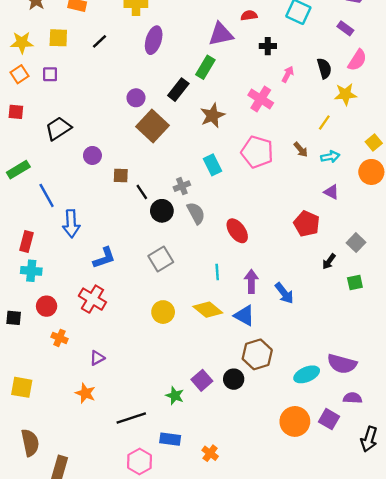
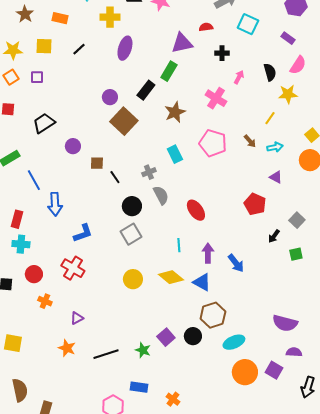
black circle: (162, 211) -> (132, 206), moved
cyan ellipse: (307, 374) -> (234, 342), moved
black line: (131, 418) -> (106, 354), moved

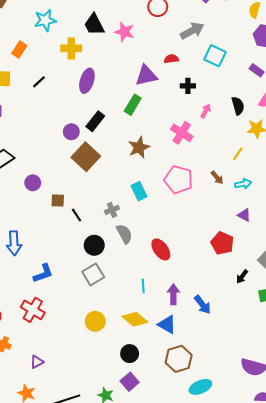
orange rectangle: (60, 18) -> (19, 49), turned -70
black rectangle: (146, 90) -> (95, 121), moved
black circle: (193, 336) -> (130, 354), moved

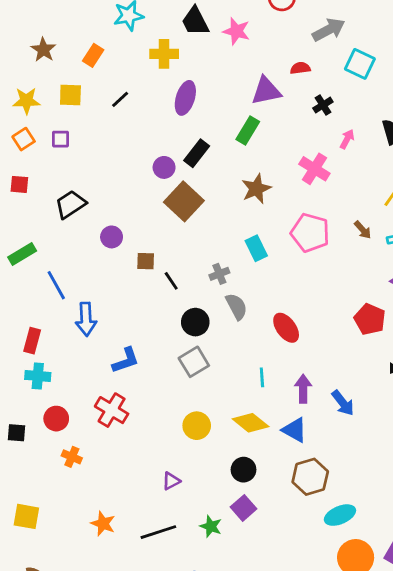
black cross: (188, 86) -> (323, 105), turned -32
purple triangle: (37, 362) -> (171, 481), moved

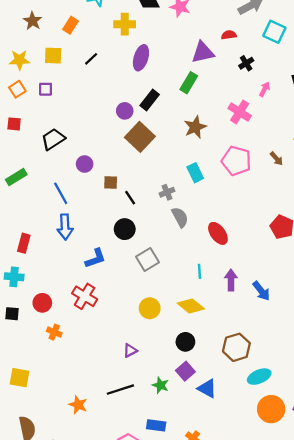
blue line: (56, 285) -> (61, 193), moved
black circle: (195, 322) -> (125, 229), moved
cyan cross: (38, 376) -> (14, 277), moved
blue triangle: (295, 430) -> (207, 388), moved
orange star: (103, 524) -> (78, 405), moved

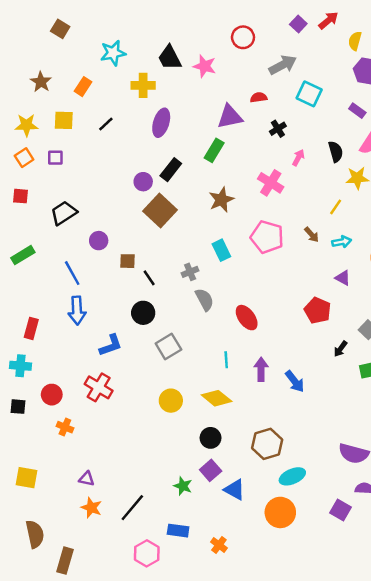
purple triangle: (130, 351) -> (87, 479), moved, turned 40
black line: (120, 390) -> (132, 508), moved, turned -32
orange circle: (271, 409) -> (280, 512), moved

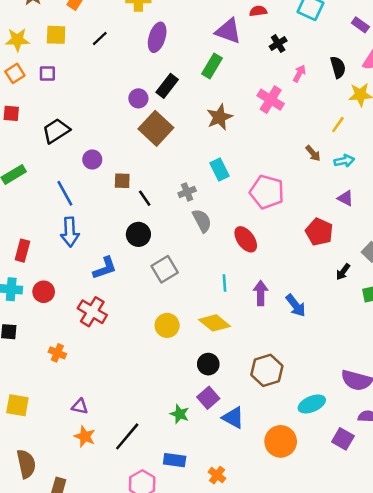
purple triangle: (230, 117) -> (228, 31), turned 32
pink pentagon: (267, 237) -> (267, 192), moved
red circle: (52, 395) -> (44, 292), moved
cyan ellipse: (292, 476) -> (312, 404), moved

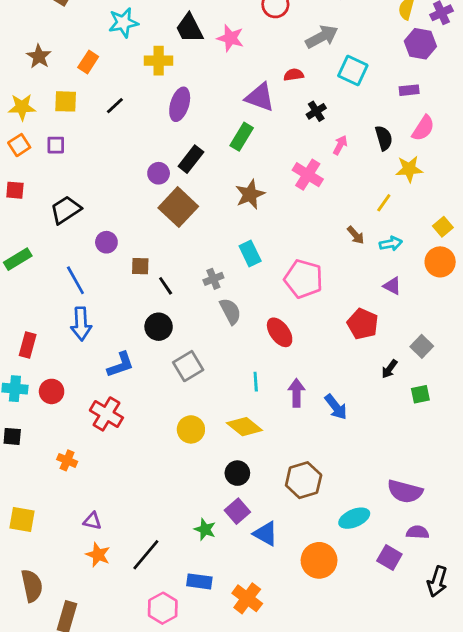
purple rectangle: (360, 25) -> (409, 90), turned -42
orange cross: (217, 475) -> (247, 598), size x1.5

